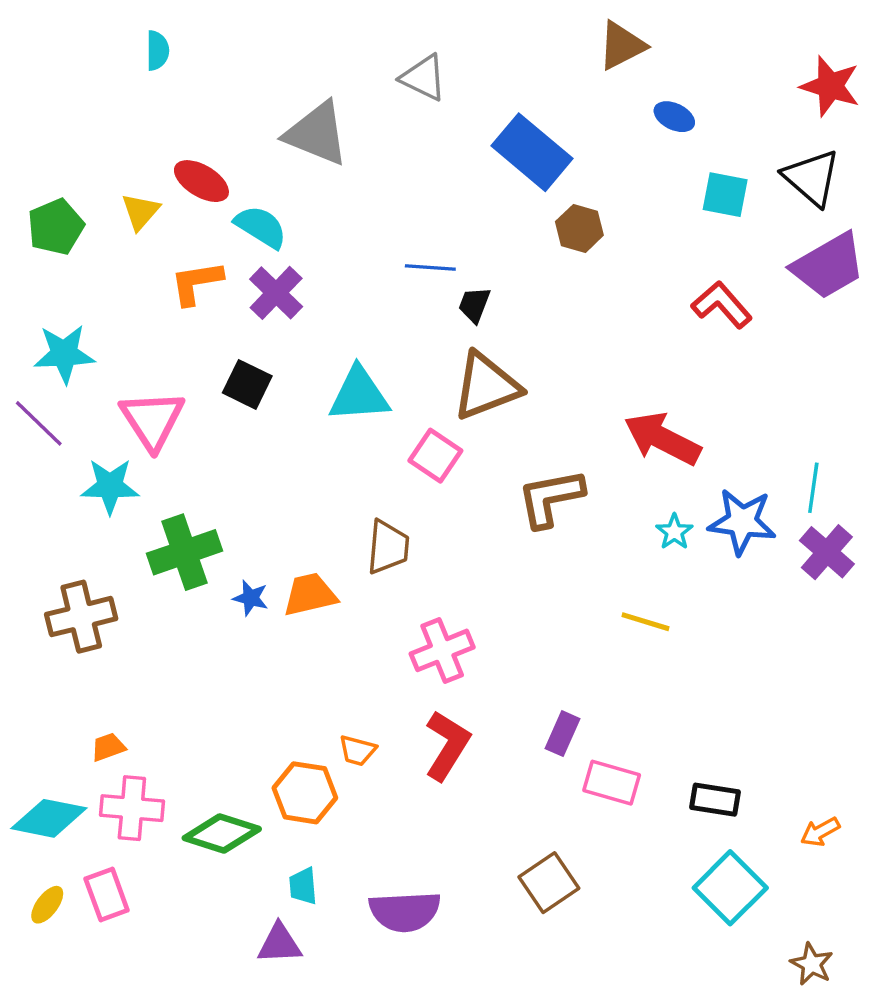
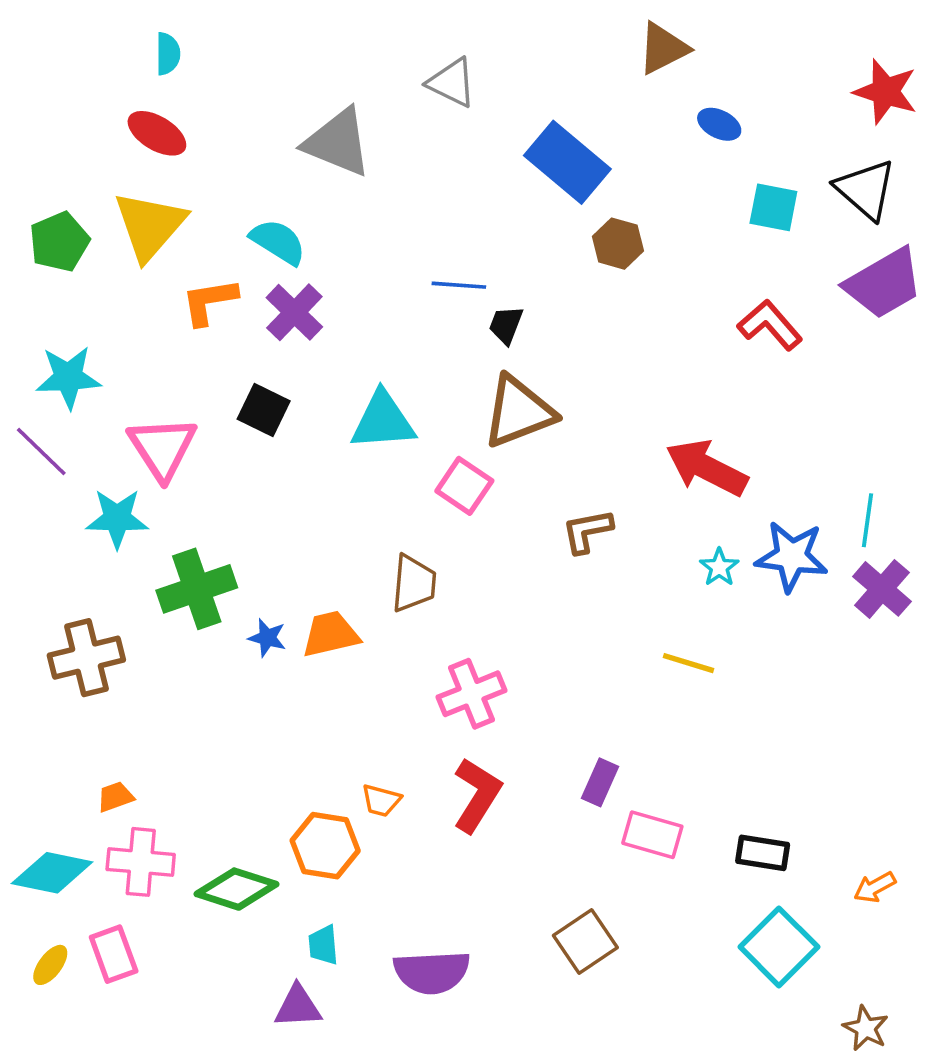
red ellipse: (201, 181) -> (157, 133), moved
yellow triangle: (140, 212) -> (150, 226), size x1.8
brown L-shape: (551, 498) -> (587, 531), size x0.7

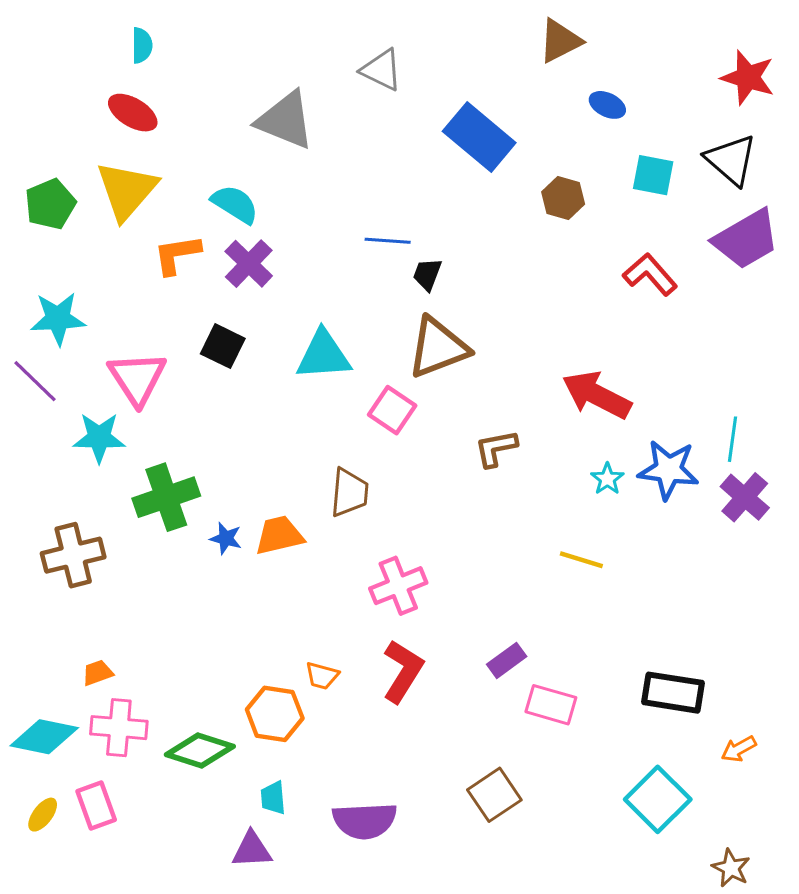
brown hexagon: (618, 244) -> (563, 198), moved
purple rectangle: (600, 782) -> (507, 660), turned 30
black rectangle: (763, 853) -> (673, 693), moved, size x1.4

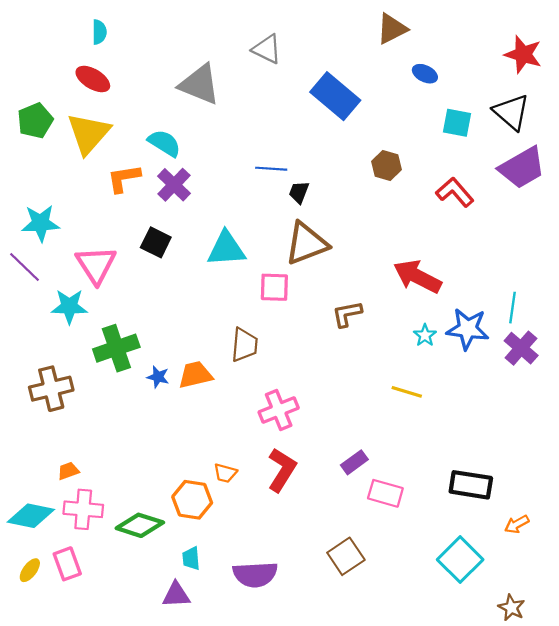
brown hexagon: (563, 198) -> (386, 165), moved
green pentagon: (50, 204) -> (35, 121), moved
pink square: (392, 410) -> (274, 287), turned -32

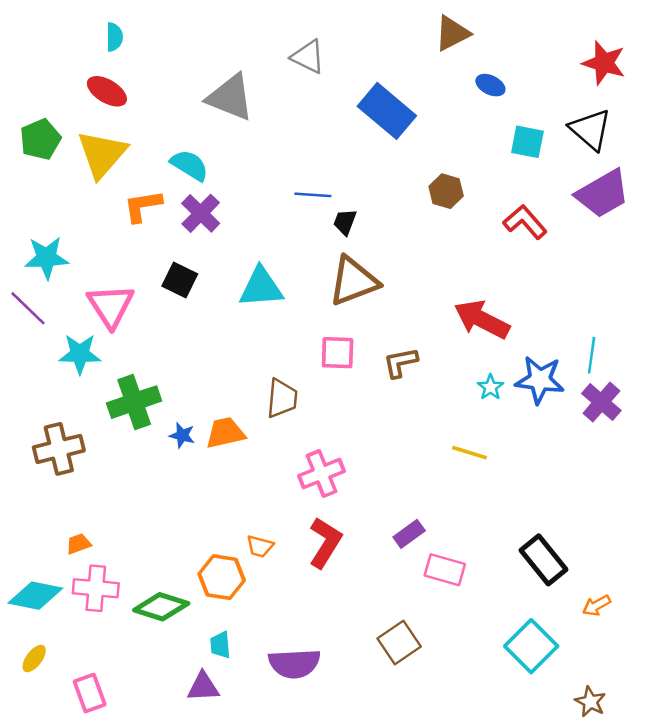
pink square: (274, 287) -> (338, 353), moved
black rectangle: (471, 485) -> (543, 560), turned 42
pink rectangle: (67, 564) -> (90, 693), moved

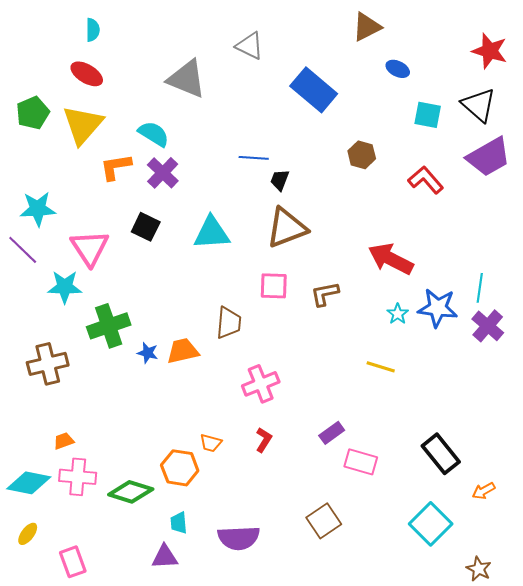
red L-shape: (325, 543) -> (264, 440), size x0.6

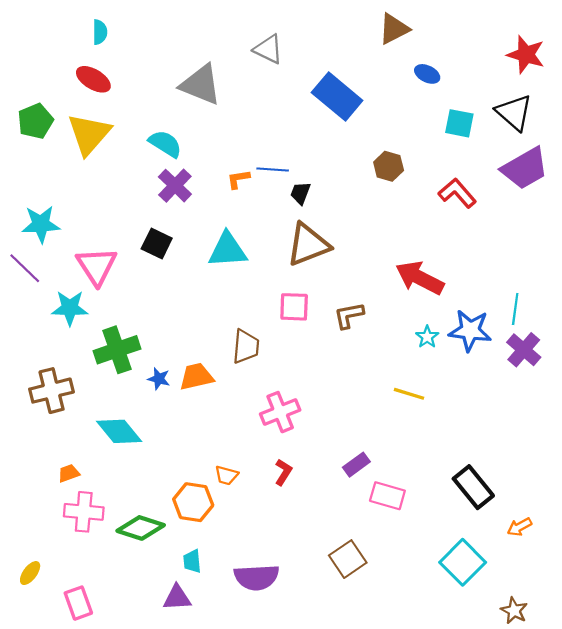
orange L-shape: (116, 167) -> (238, 179), moved, size x0.7
cyan diamond: (29, 483) -> (119, 431), moved, turned 39

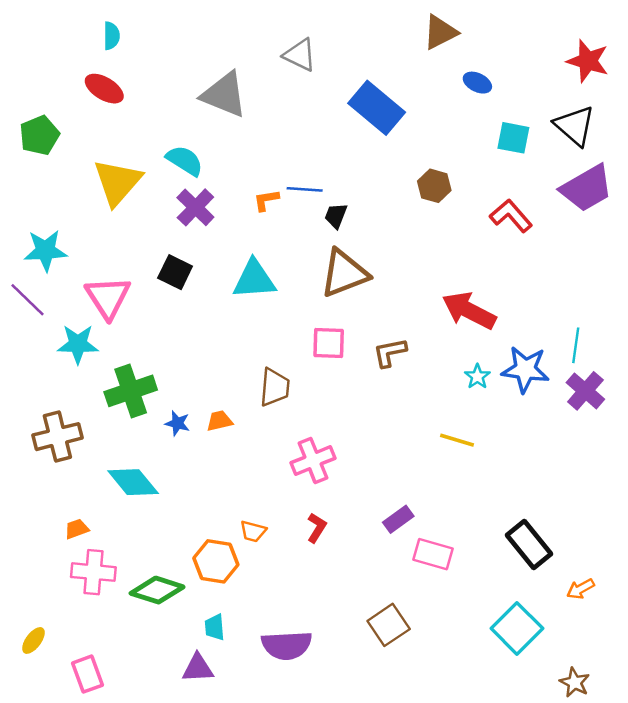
yellow triangle: (89, 134) -> (117, 182), moved
orange trapezoid: (196, 377) -> (219, 421), size x0.7

